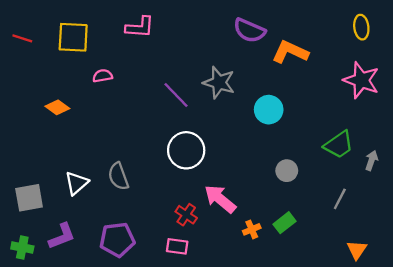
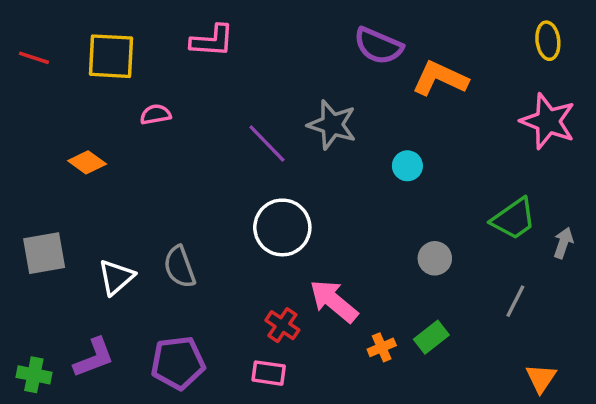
cyan circle: (269, 110) -> (407, 166), size x0.7
gray square: (29, 198) -> (44, 253), moved

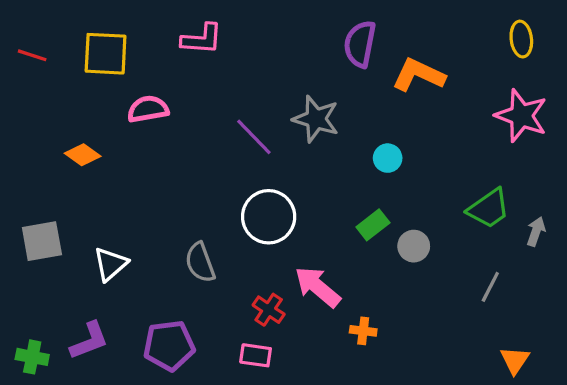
purple semicircle: (378, 46) -> (360, 44), turned 78
pink semicircle: (156, 114) -> (148, 109), size x1.4
gray semicircle: (180, 267) -> (200, 262), moved
green rectangle: (431, 337) -> (373, 225), moved
orange cross: (382, 347) -> (363, 331), turned 30

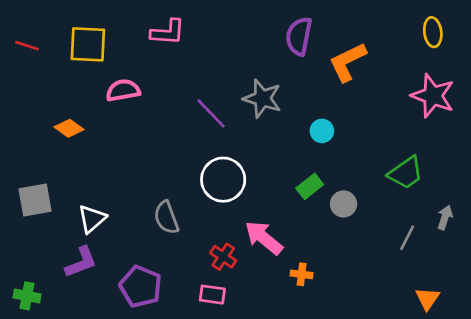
orange L-shape: (419, 75) -> (348, 62), turned -51
gray arrow: (536, 231) -> (445, 217), moved
purple L-shape: (89, 341) -> (81, 262), moved
purple pentagon: (169, 346) -> (141, 286), turned 30

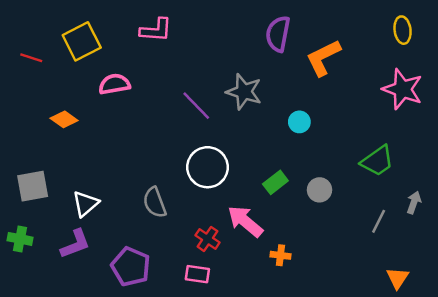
yellow square: (88, 44) -> (82, 41), turned -30
red line: (27, 46) -> (31, 58), moved
green rectangle: (310, 186) -> (275, 182), moved
green cross: (27, 296) -> (20, 239), moved

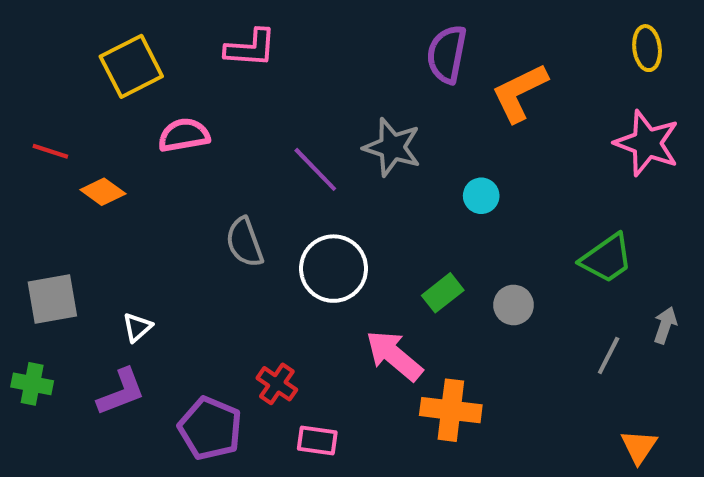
red line: (31, 58) -> (50, 151), moved
gray semicircle: (155, 202) -> (245, 242), moved
white triangle: (85, 204) -> (137, 327), size x0.7
red cross: (207, 239) -> (277, 384), moved
orange cross: (280, 255) -> (451, 410), size x1.8

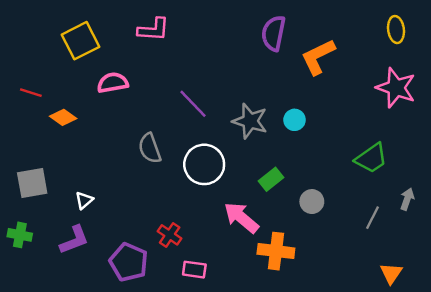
gray star: (392, 147) -> (250, 121), moved
gray circle: (514, 305) -> (312, 202), moved

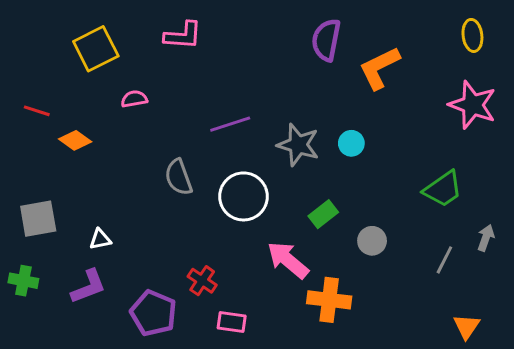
pink semicircle: (113, 83) -> (134, 99), size x0.7
purple line: (193, 104) -> (230, 124), turned -64
white triangle: (84, 200) -> (100, 239), turned 30

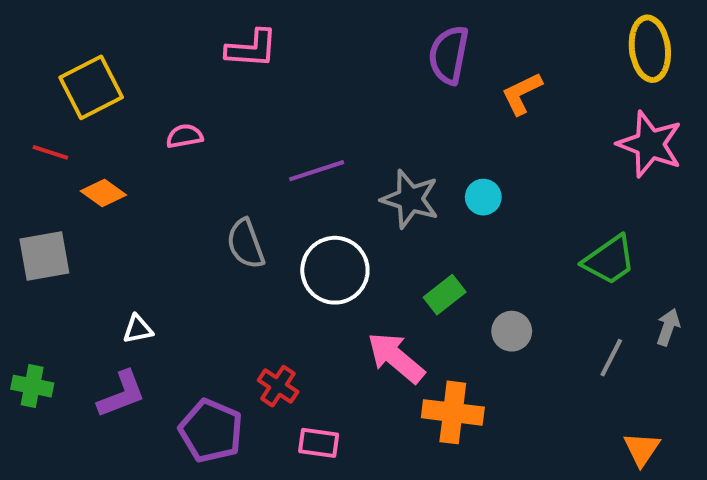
yellow ellipse: (472, 35) -> (650, 49), size x1.4
yellow square: (96, 49) -> (91, 87), moved
orange L-shape: (379, 68) -> (522, 93), size x0.7
gray square: (38, 219) -> (44, 256), moved

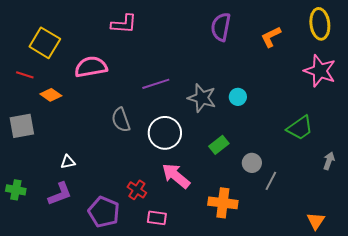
yellow square: (91, 87) -> (45, 43), turned -32
orange L-shape: (522, 93) -> (271, 37), moved
pink semicircle: (185, 136) -> (91, 67), size x1.8
pink arrow: (396, 358) -> (176, 176), moved
gray line: (611, 358) -> (271, 181), moved

